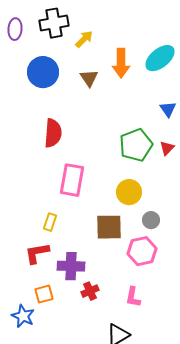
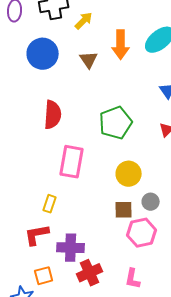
green pentagon: (136, 145) -> (116, 123), moved
brown square: (109, 227) -> (124, 210), moved, size x0.7
red cross: (90, 291) -> (90, 273), size x1.4

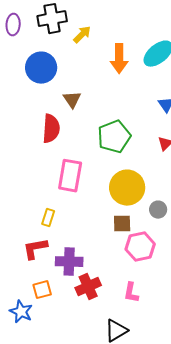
brown triangle: (89, 60) -> (72, 100), moved
yellow circle: (129, 174) -> (127, 188), size x1.4
gray circle: (151, 202) -> (158, 210), moved

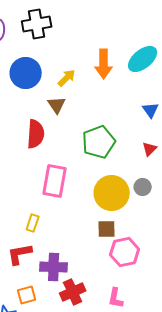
yellow arrow: (82, 35) -> (67, 78), moved
gray circle: (158, 210) -> (143, 187), moved

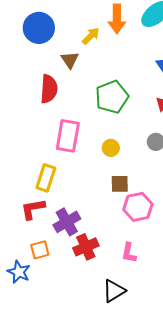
yellow arrow: (67, 78) -> (91, 36), moved
yellow circle: (112, 193) -> (111, 148), moved, size x0.5
yellow rectangle: (33, 223) -> (46, 178), size x1.5
purple cross: (54, 267) -> (67, 222), turned -32

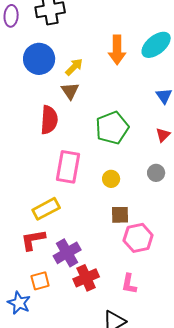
yellow arrow: (91, 36) -> (74, 67), moved
yellow rectangle: (46, 178) -> (46, 209), turned 44

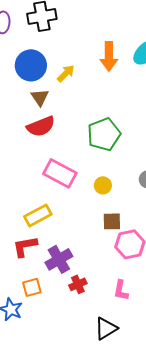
brown triangle: (70, 91) -> (40, 97), moved
red semicircle: (49, 120) -> (41, 126), turned 64
pink rectangle: (68, 167) -> (60, 173), turned -72
red cross: (86, 278) -> (78, 284), size x0.7

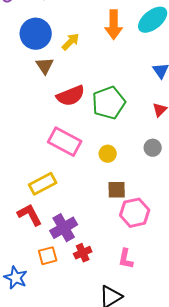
red semicircle: (41, 126) -> (71, 96), moved
red L-shape: (25, 246) -> (30, 215), turned 72
orange square: (32, 287) -> (48, 256), moved

